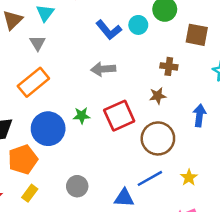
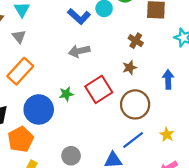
brown cross: (169, 66) -> (136, 41), turned 32

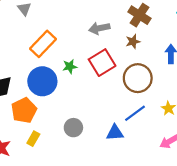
brown cross: (136, 41) -> (139, 15), size x1.5
gray arrow: (79, 51) -> (99, 28), moved
orange rectangle: (20, 71) -> (43, 44), moved

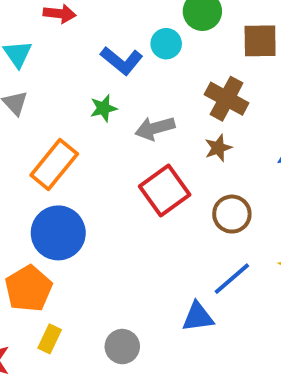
green star: (70, 66) -> (103, 108), moved
brown circle: (138, 78) -> (232, 214), size x0.7
gray circle: (73, 128) -> (122, 347), moved

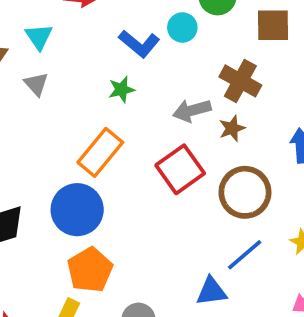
gray arrow: (155, 128) -> (192, 110), moved
orange rectangle: (54, 164) -> (100, 152), moved
brown circle: (232, 214) -> (245, 192), size x1.4
orange pentagon: (29, 289) -> (90, 270), moved

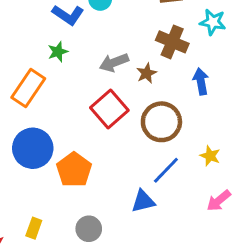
brown cross: (240, 81) -> (172, 42), moved
orange rectangle: (100, 152) -> (28, 88), moved
orange pentagon: (90, 270) -> (74, 170), moved

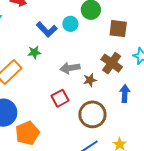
red square: (109, 109) -> (60, 98), size x0.7

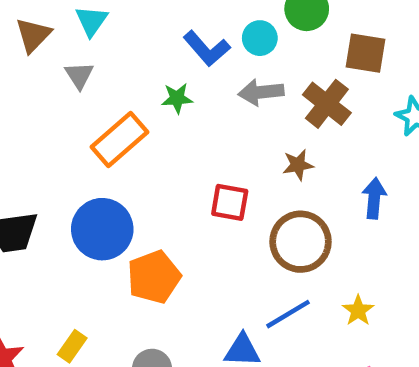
brown cross: (112, 63) -> (327, 104), moved
gray arrow: (70, 68) -> (261, 92), moved
red square: (60, 98) -> (230, 202), turned 36

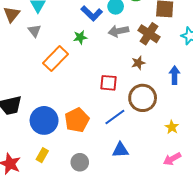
blue circle: (102, 229) -> (44, 120), moved
blue line: (288, 314) -> (115, 117), moved

